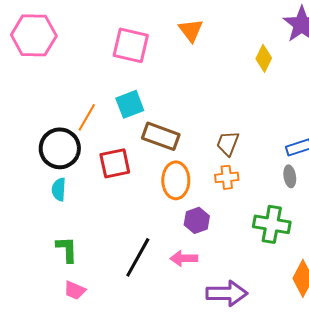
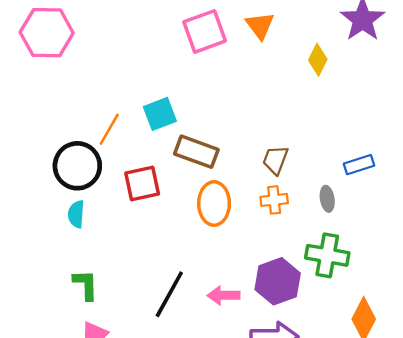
orange triangle: (191, 30) -> (260, 26), moved
pink square: (131, 45) -> (205, 31), moved, turned -33
gray ellipse: (290, 176) -> (327, 199), moved
purple hexagon: (197, 220) -> (278, 281), moved, size x1.5

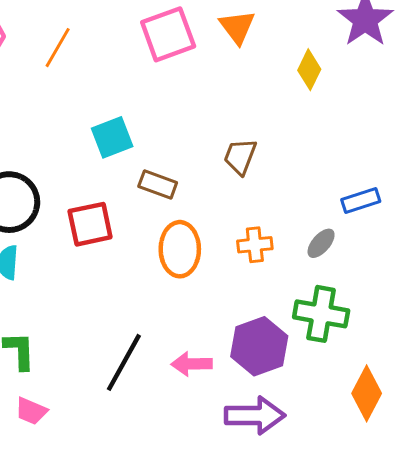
orange line: (109, 129) -> (58, 48), moved
brown rectangle: (196, 152) -> (158, 184), size x0.7
brown trapezoid: (275, 160) -> (240, 156), moved
gray ellipse: (327, 199) -> (321, 243), turned 50

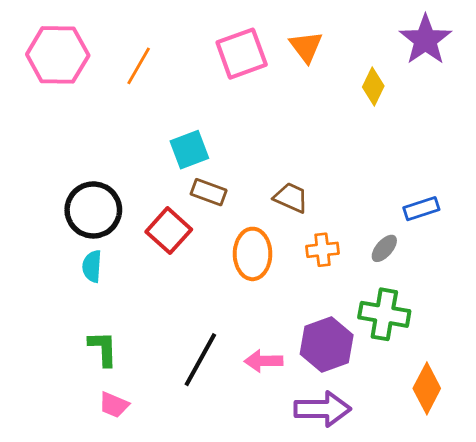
brown trapezoid: (240, 156) -> (291, 198), moved, turned 93
brown rectangle: (158, 184) -> (209, 192), moved
red square: (90, 224) -> (169, 231), turned -36

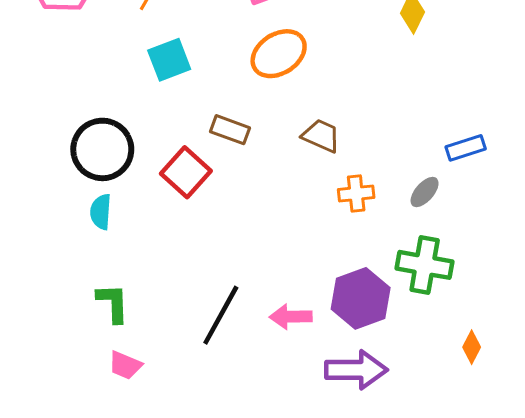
cyan square: (189, 150) -> (169, 60), moved
orange ellipse: (253, 254) -> (279, 54), moved, turned 57
orange diamond: (427, 388) -> (472, 347), size x0.6

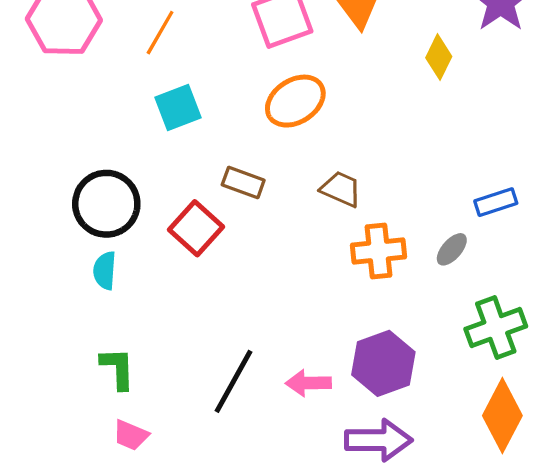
orange cross: (356, 194) -> (378, 251), size x1.4
green cross: (425, 265) -> (496, 328), moved, turned -30
orange diamond: (472, 347) -> (502, 416), size x2.0

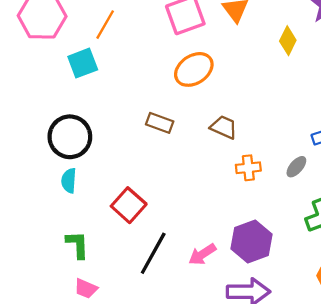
cyan square: (178, 108) -> (83, 63), moved
red square: (196, 228) -> (129, 205), moved
orange cross: (378, 251) -> (248, 168), size x0.7
pink arrow: (308, 383) -> (202, 254), turned -32

